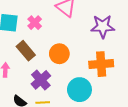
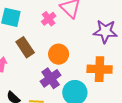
pink cross: (35, 23) -> (49, 19), moved
purple cross: (41, 80) -> (51, 78), moved

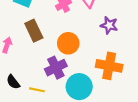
purple star: (105, 31) -> (109, 25), moved, size x0.7

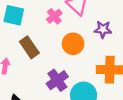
orange circle: (68, 43) -> (73, 44), moved

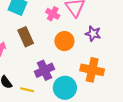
pink cross: (54, 16) -> (53, 14), turned -32

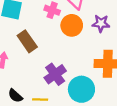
orange circle: (64, 41) -> (72, 25), moved

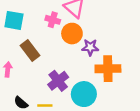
purple star: (101, 23) -> (90, 47), moved

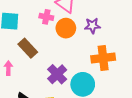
purple star: (90, 47) -> (92, 26), moved

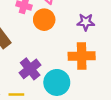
purple star: (92, 26) -> (86, 22), moved

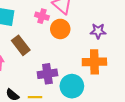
purple cross: (30, 69) -> (47, 74), turned 30

